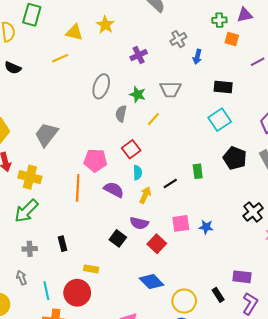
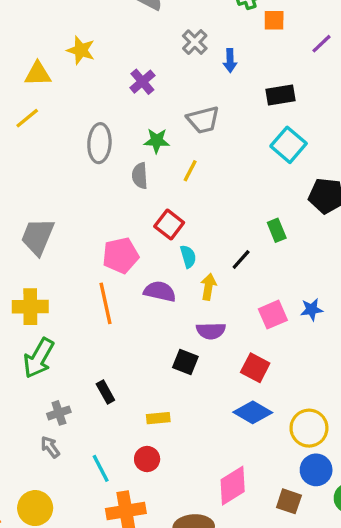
red square: (157, 244) -> (255, 368), moved
gray arrow: (21, 278) -> (50, 447), moved
red circle: (77, 293) -> (147, 459), size x0.6

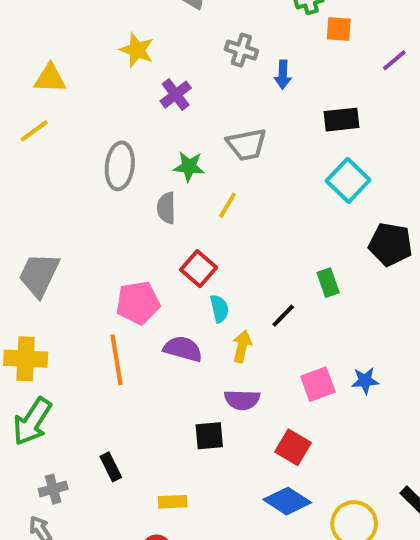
gray cross: (195, 42) -> (241, 50), turned -30
yellow star: (81, 50) -> (137, 50), moved
black square: (185, 362) -> (209, 436), turned -30

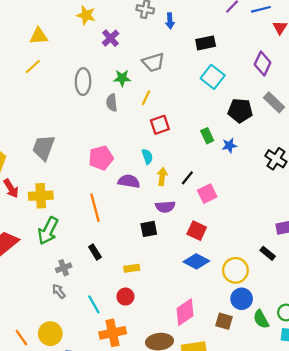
red square: (199, 269) -> (160, 125), moved, turned 36
black line: (283, 316) -> (187, 178), moved
orange line: (117, 360) -> (95, 208), moved
blue star: (365, 381) -> (229, 145), moved

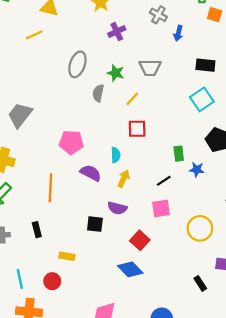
black line: (187, 178) -> (164, 181), moved
yellow circle: (235, 270) -> (200, 228), moved

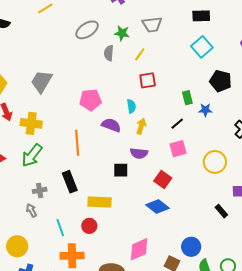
gray ellipse: (77, 64) -> (87, 30), turned 45
black rectangle: (37, 230) -> (70, 182), size x1.5
yellow rectangle: (67, 256) -> (100, 202), size x1.6

